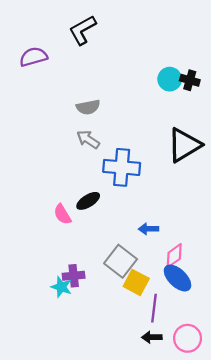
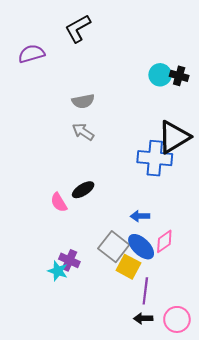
blue cross: (122, 167) -> (155, 158), moved
purple cross: (74, 276) -> (69, 260), turned 30
blue ellipse: (177, 278) -> (141, 247), moved

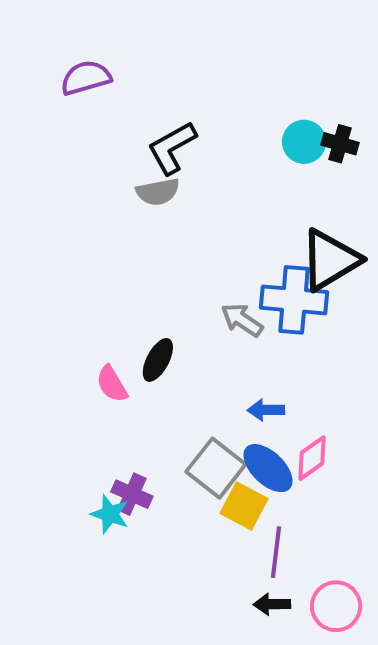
black L-shape: (78, 28) -> (172, 148), moved
purple semicircle: (31, 54) -> (86, 78), moved
gray arrow: (83, 132) -> (242, 320), moved
black ellipse: (83, 190) -> (158, 360), turned -30

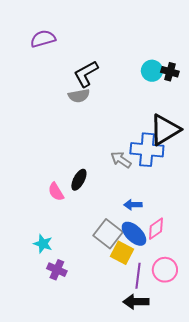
purple cross: (132, 494) -> (57, 270), moved
cyan star: (110, 514) -> (43, 244), moved
black arrow: (272, 604) -> (136, 302), size x1.4
pink circle: (336, 606) -> (165, 270), moved

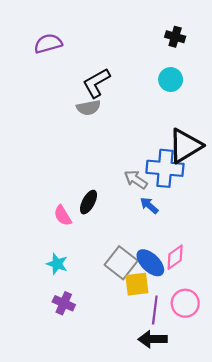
black cross: (170, 72) -> (175, 37), moved
blue arrow: (133, 205) -> (149, 205), moved, turned 42
cyan star: (43, 244) -> (57, 264), moved
yellow square: (122, 253) -> (137, 284), turned -35

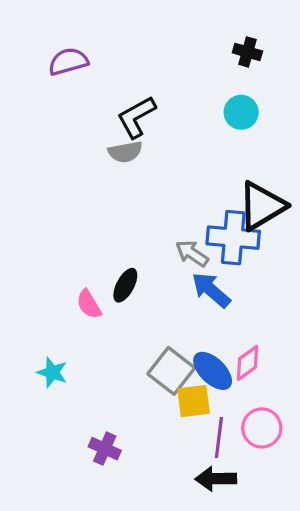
blue arrow: (149, 205) -> (211, 290), size x1.5
cyan star: (57, 264) -> (52, 372), moved
purple cross: (64, 303) -> (105, 449), moved

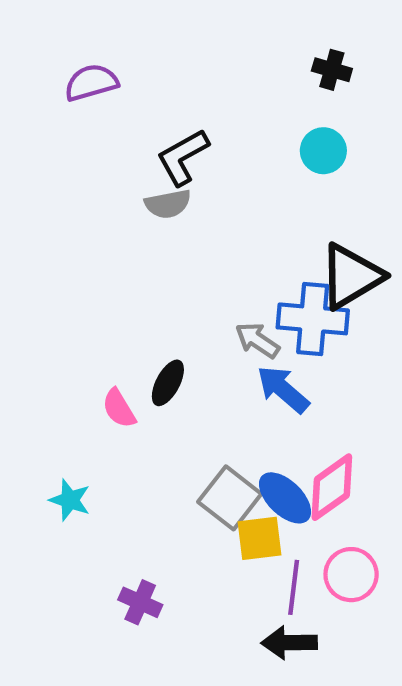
pink diamond: (247, 363) -> (332, 487), size x1.4

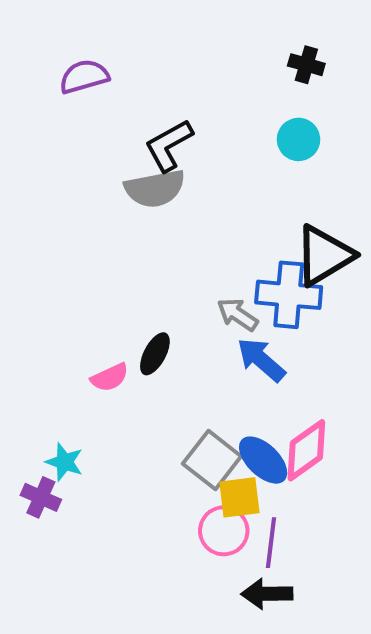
gray semicircle: (168, 204) -> (155, 189), size x1.4
pink semicircle: (119, 408) -> (110, 377), turned -84
pink circle: (351, 575) -> (224, 531), moved
purple cross: (140, 602) -> (41, 497), moved

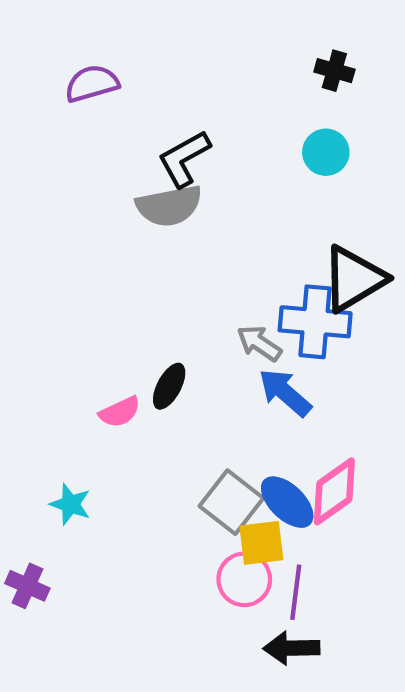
purple cross: (41, 497) -> (27, 586), moved

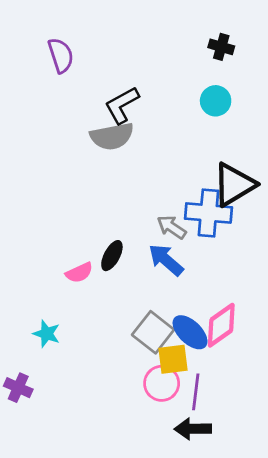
purple semicircle: (92, 84) -> (61, 55), turned 88
blue arrow: (285, 393) -> (166, 260), moved

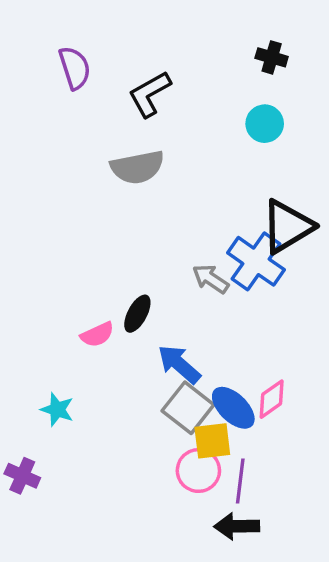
black L-shape: (122, 105) -> (150, 94), moved
blue cross: (208, 213) -> (256, 261), turned 30
blue arrow: (166, 260) -> (179, 364), moved
pink diamond: (221, 325) -> (272, 399), size x0.7

